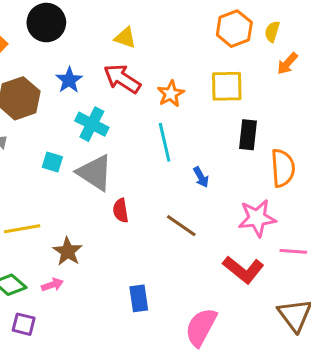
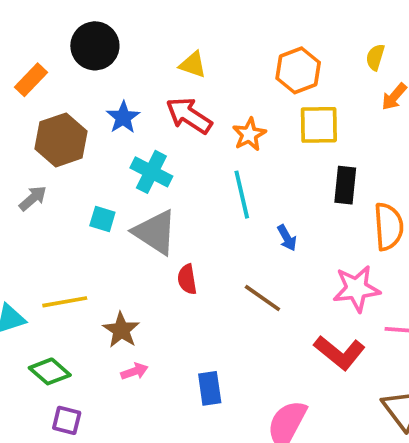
orange hexagon: (234, 29) -> (298, 70), moved
pink arrow: (52, 285) -> (134, 371), moved

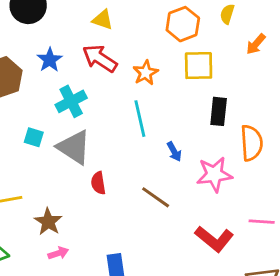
yellow semicircle: (375, 57) -> (227, 14), moved
cyan cross: (151, 172) -> (71, 101), turned 36
pink star: (356, 289) -> (214, 174), moved

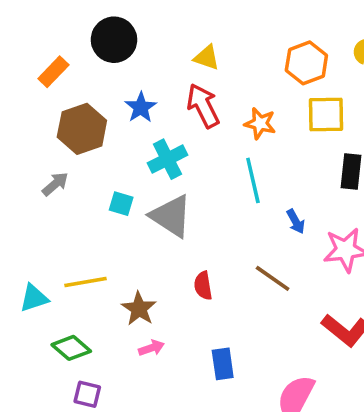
red arrow: (100, 58) -> (203, 106), turned 30
orange star: (146, 73) -> (260, 123), turned -30
red semicircle: (98, 183) -> (203, 286), moved

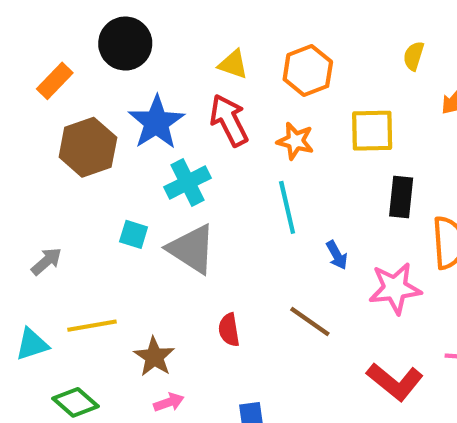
orange hexagon: (306, 63) -> (308, 70), moved
blue star: (141, 107) -> (156, 122), size x1.5
gray arrow: (55, 184) -> (46, 261), moved

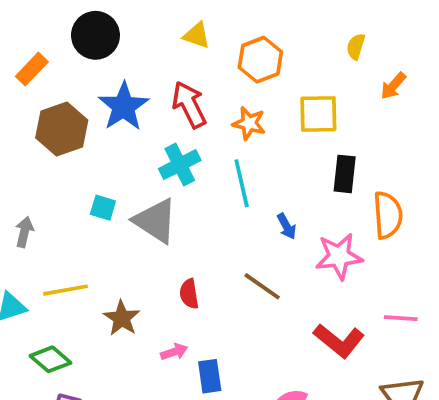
yellow triangle: (233, 64) -> (197, 35), moved
cyan cross: (187, 183) -> (180, 165), moved
gray arrow: (46, 261) -> (24, 232), turned -36
pink arrow: (169, 402) -> (174, 352), moved

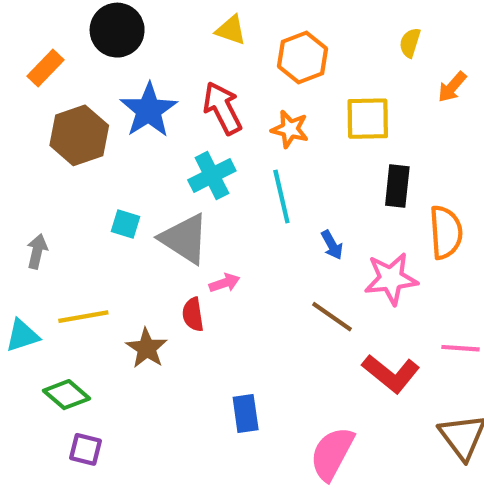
brown line: (262, 286) -> (332, 317), moved
red semicircle: (189, 294) -> (193, 315), moved
pink arrow: (174, 352) -> (225, 283), moved

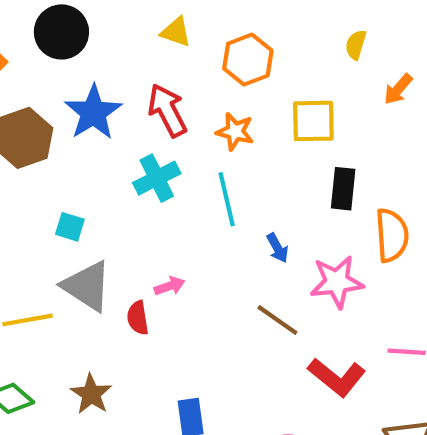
gray triangle: (185, 239) -> (87, 286), moved
brown star: (147, 348) -> (91, 394), moved

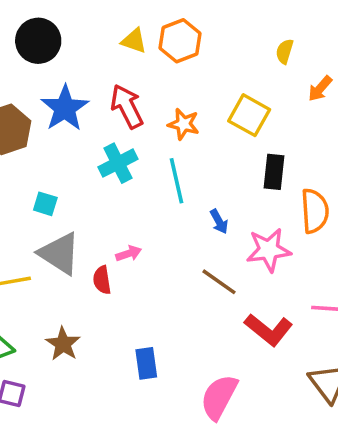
orange hexagon: (248, 60) -> (180, 41), moved
yellow square: (313, 121) -> (249, 115), turned 30

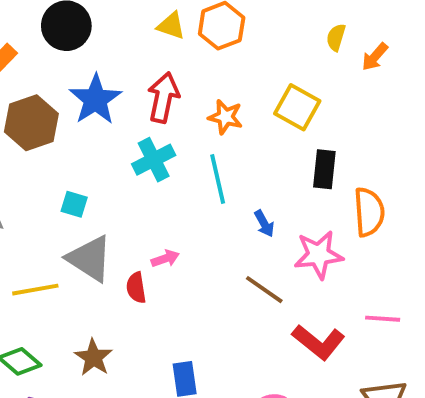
orange arrow: (320, 89) -> (375, 57), moved
red arrow: (127, 106) -> (163, 98), turned 39

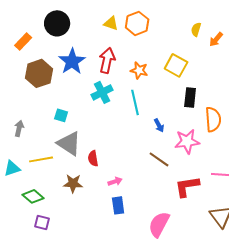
pink arrow: (165, 259) -> (115, 181), moved
red L-shape: (319, 342) -> (187, 186), turned 132
brown star: (93, 357) -> (73, 183), moved, turned -30

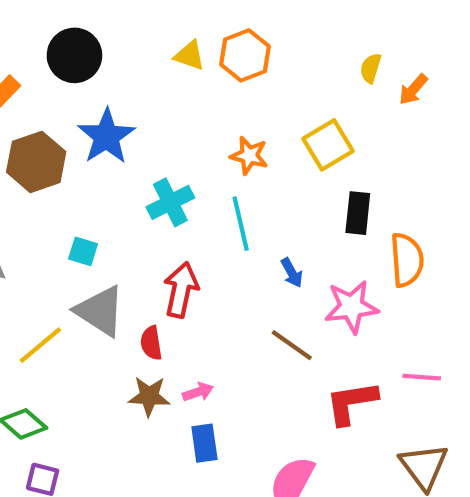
red arrow: (107, 60) -> (181, 290), moved
yellow square: (176, 65) -> (328, 145), turned 30
yellow line: (41, 159) -> (40, 345), turned -30
brown star: (73, 183) -> (149, 396), moved

